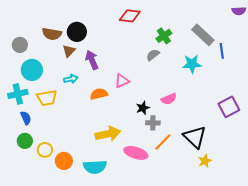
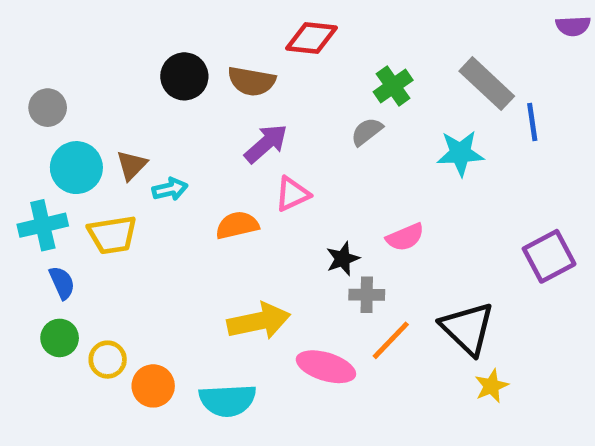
brown semicircle: (52, 34) -> (252, 81), moved
brown triangle: (69, 51) -> (132, 165), moved
purple arrow: (92, 60) -> (266, 144), moved, turned 72

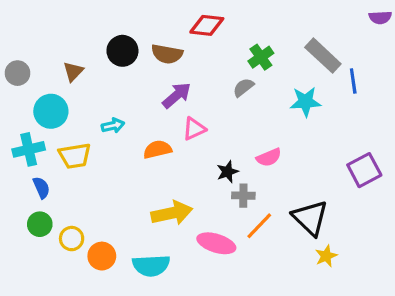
gray circle: (48, 108) -> (18, 73), moved
brown triangle: (132, 165) -> (73, 71), moved

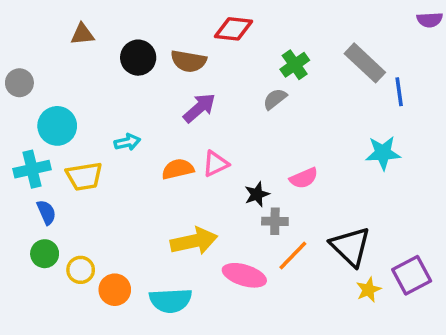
brown triangle: (73, 71) -> (82, 34), moved, turned 40
cyan star: (305, 102) -> (383, 153), moved
pink triangle: (194, 129) -> (216, 164), moved
purple square: (364, 170) -> (412, 275), moved

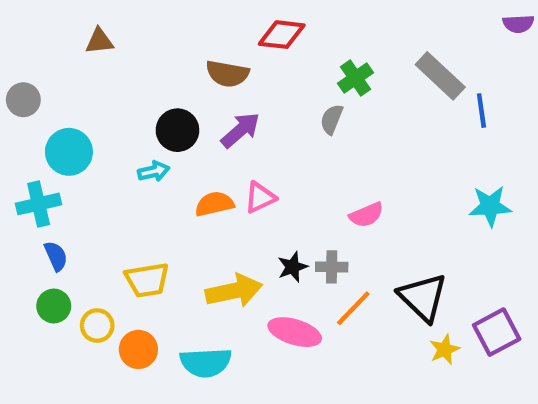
black circle: (138, 58) -> (177, 130), moved
gray semicircle: (275, 99) -> (332, 119), turned -30
cyan star: (383, 153) -> (490, 206), moved
yellow trapezoid: (84, 176) -> (147, 280), moved
black star: (257, 194) -> (293, 267), moved

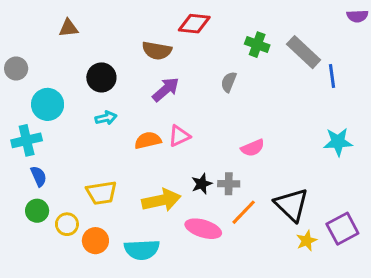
green cross: (356, 78) -> (257, 45), moved, turned -35
black circle: (177, 130) -> (101, 77), moved

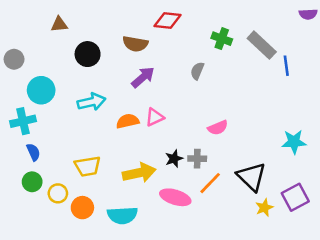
black circle: (101, 77) -> (88, 54), moved
cyan arrow: (106, 118) -> (91, 102), size x1.5
cyan star: (338, 142) -> (294, 142), moved

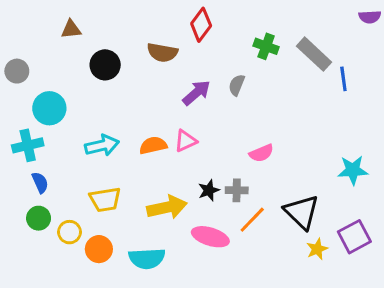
red diamond: (168, 21) -> (201, 25), turned -60
purple arrow: (143, 77) -> (196, 93), moved
cyan arrow: (91, 102) -> (102, 145), moved

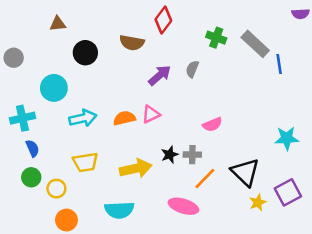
cyan circle: (49, 108) -> (54, 88), moved
pink ellipse: (210, 237) -> (183, 206), moved
orange circle: (99, 249) -> (66, 220), moved

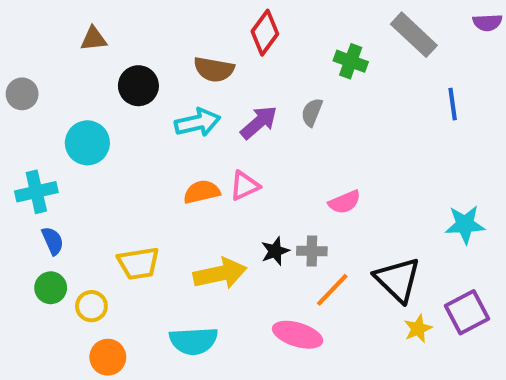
gray rectangle: (255, 44) -> (414, 35), moved
cyan arrow: (83, 118) -> (198, 122), moved

